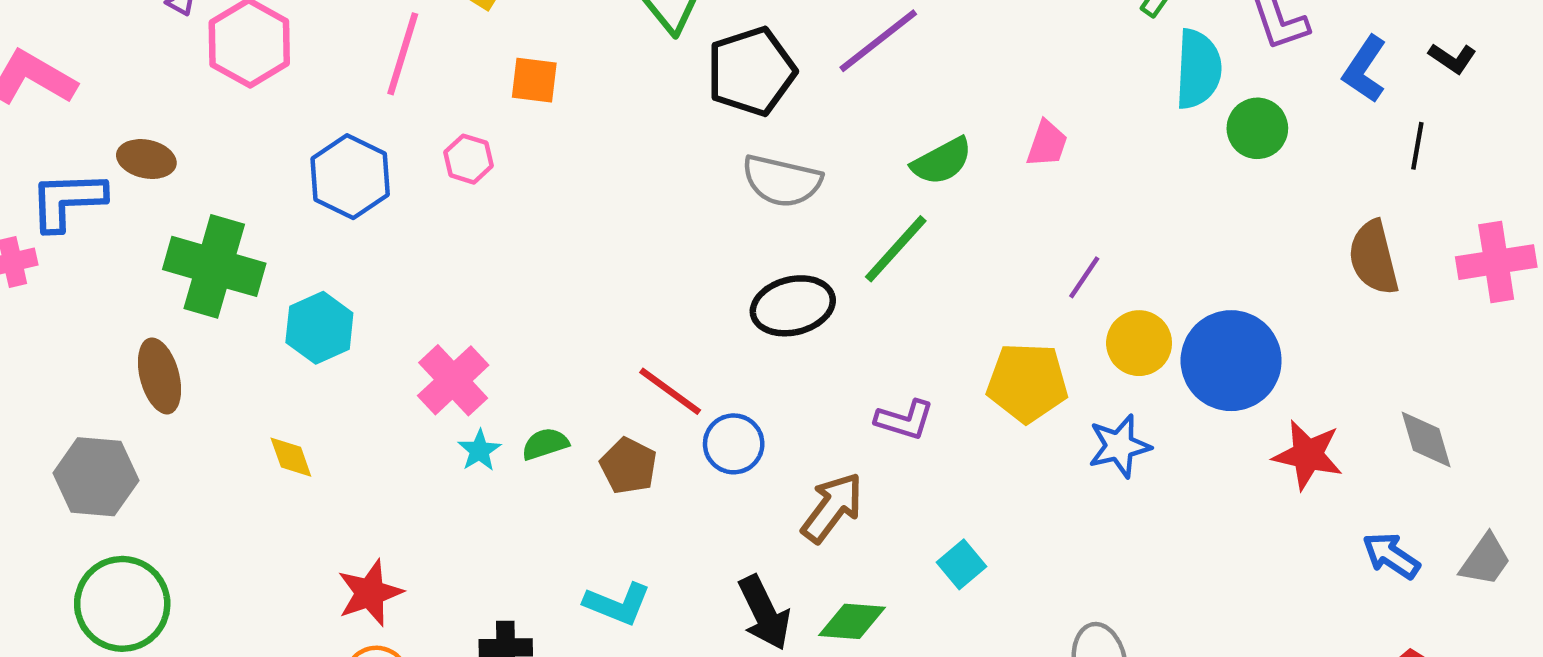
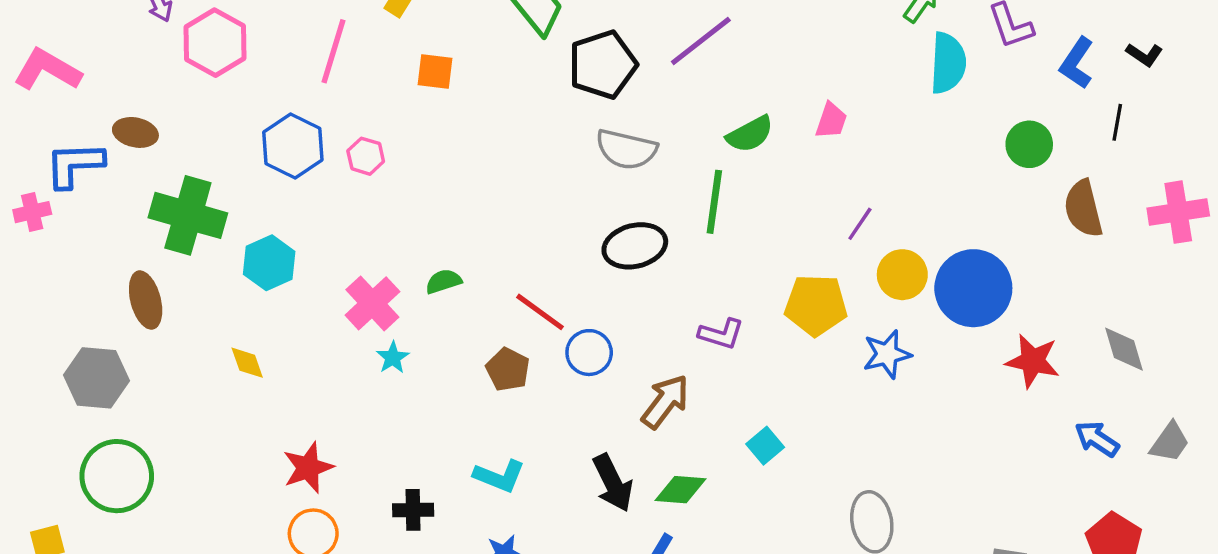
green circle: (1257, 128) -> (1029, 144), moved
pink hexagon: (468, 159) -> (366, 156), moved
green line: (896, 249) -> (714, 202), turned -34
green semicircle: (545, 444) -> (444, 281), moved

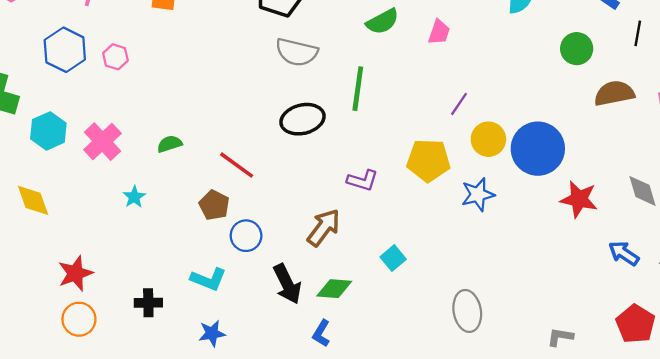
green semicircle: (750, 134) -> (383, 22), moved
brown semicircle: (1083, 209) -> (614, 93), turned 93
pink cross: (372, 303) -> (102, 142), moved
blue circle: (589, 353) -> (246, 236), moved
yellow diamond: (247, 363) -> (33, 200), size x1.4

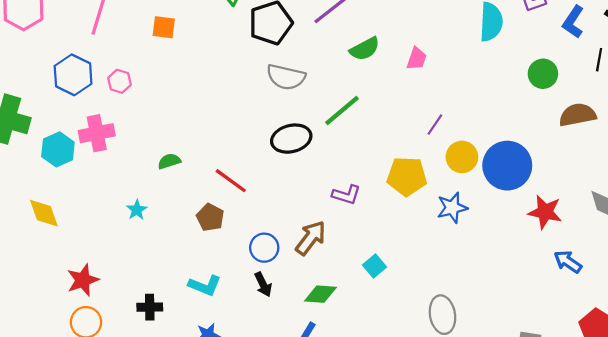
green line: (358, 89) -> (342, 110), turned 42
pink cross: (102, 142) -> (97, 133), moved, turned 32
blue circle: (246, 236) -> (264, 248), moved
blue arrow: (624, 253) -> (568, 262), moved
black arrow: (287, 284) -> (263, 284), moved, size x0.7

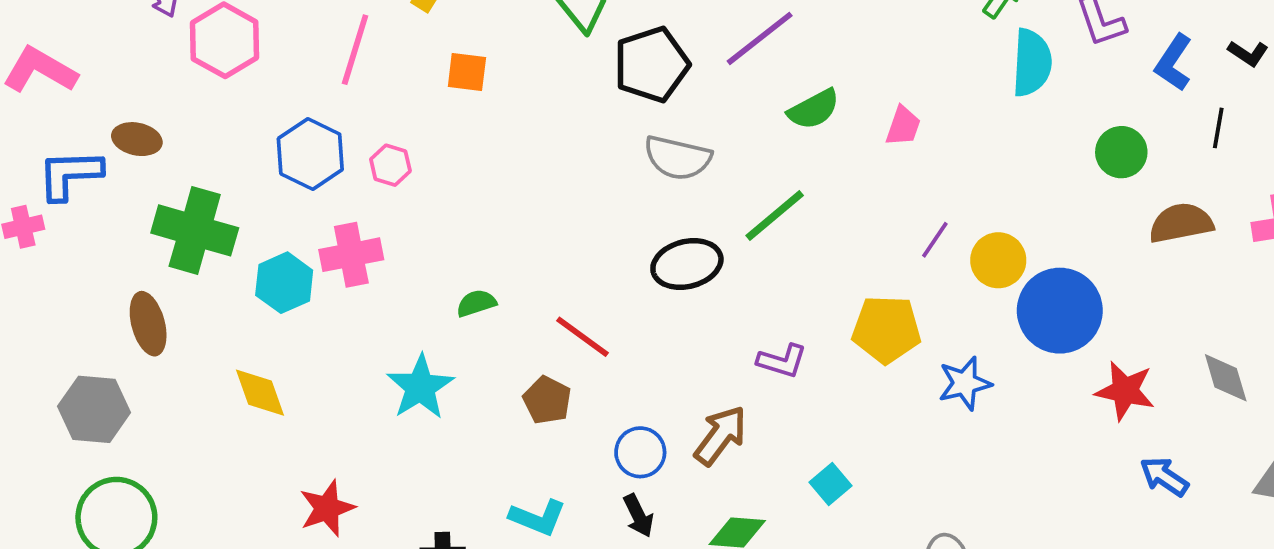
yellow circle: (462, 157) -> (998, 260), moved
cyan star: (137, 210) -> (420, 387), size x1.8

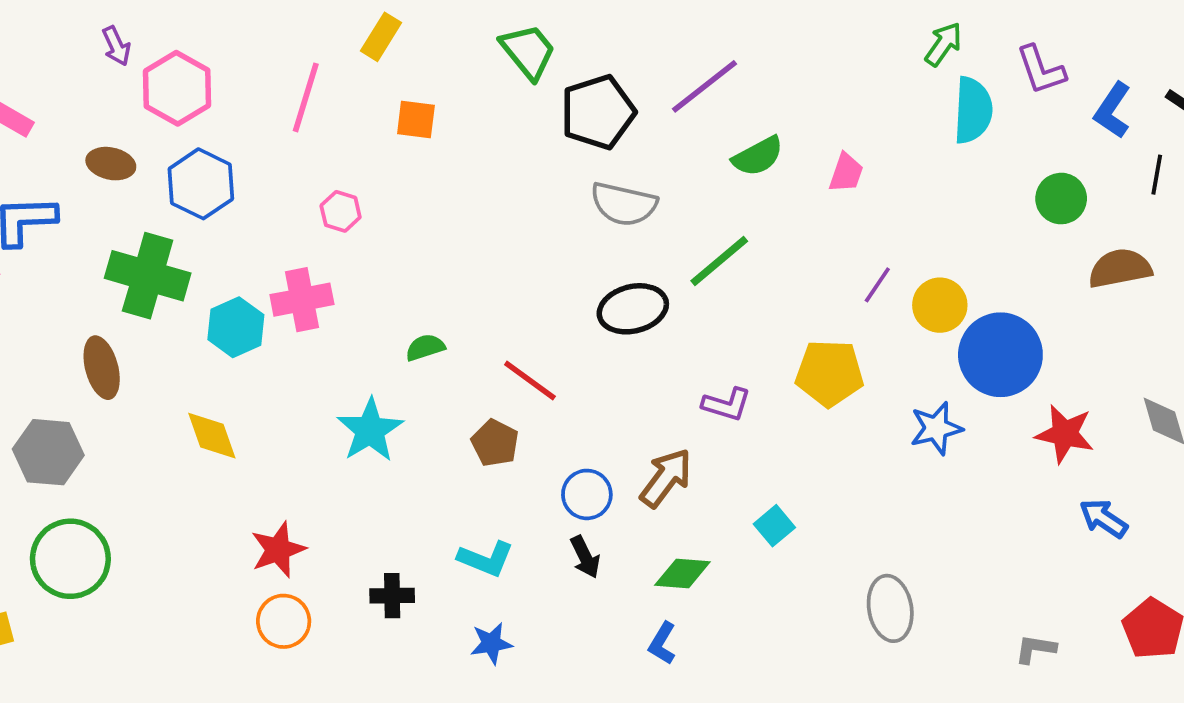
brown ellipse: (137, 139) -> (111, 164), moved
blue hexagon: (310, 154) -> (201, 184), moved
blue star: (965, 383) -> (936, 428), moved

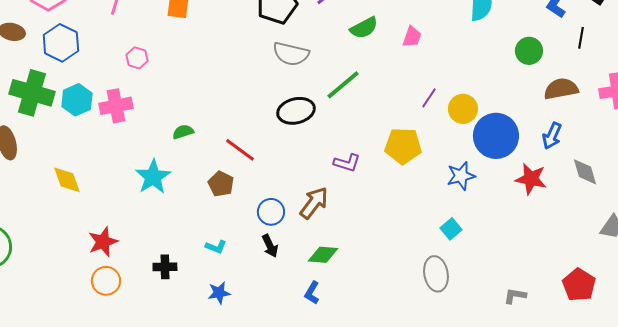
cyan hexagon: (236, 327) -> (77, 100), moved
blue arrow: (1103, 518) -> (552, 136), moved, turned -100
cyan square: (774, 526) -> (451, 229), moved
cyan L-shape: (486, 559) -> (216, 247), size x0.7

